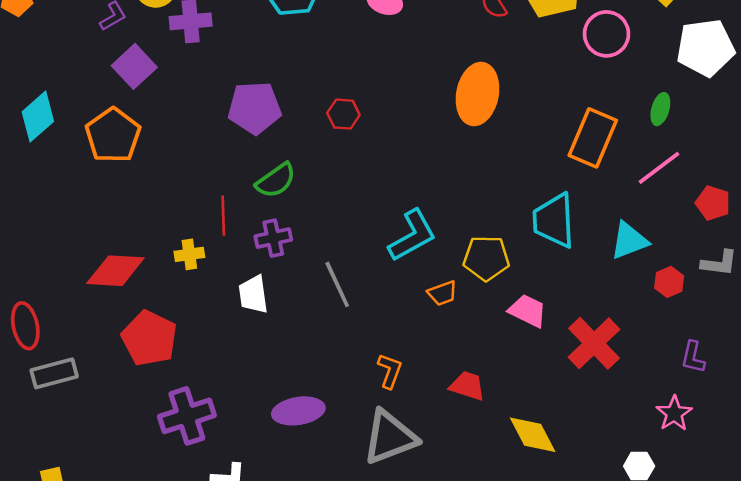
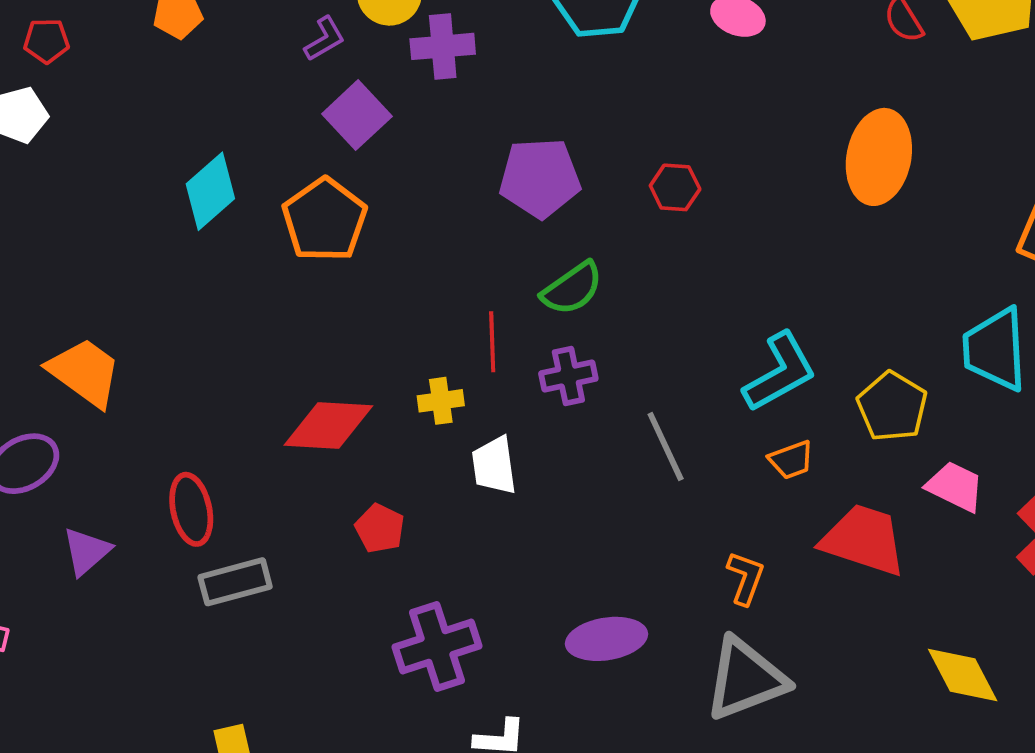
yellow pentagon: (486, 258) -> (892, 407), turned 30
orange trapezoid: (442, 293) -> (791, 460), moved
white trapezoid: (253, 294) -> (494, 466), moved
red pentagon: (149, 338) -> (380, 528), size x0.6
red trapezoid: (467, 386) -> (864, 540), moved, size x1.6

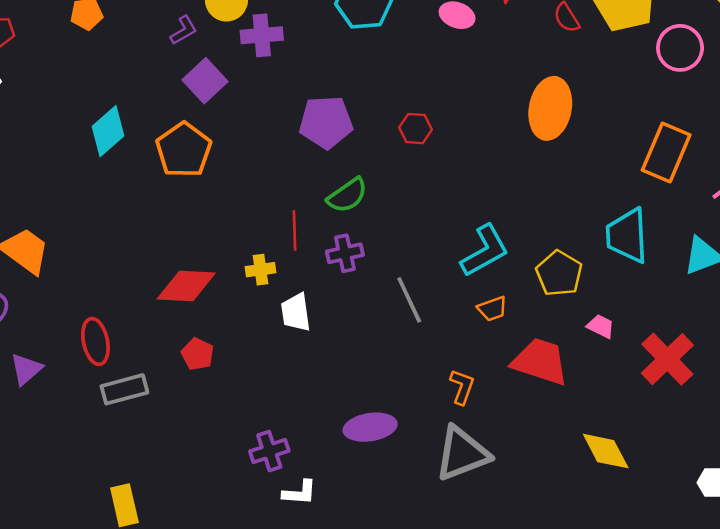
pink trapezoid: (955, 487) -> (601, 326), size x0.7
red pentagon: (380, 528) -> (198, 354), moved
purple cross: (437, 647) -> (269, 451), moved, size x0.7

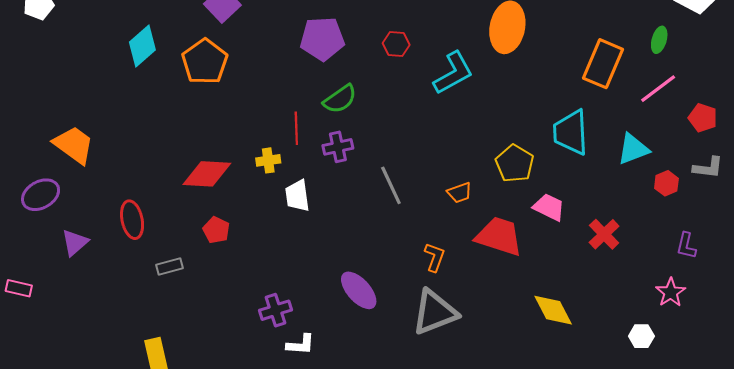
cyan L-shape: (485, 251) -> (453, 73), moved
pink trapezoid: (601, 326) -> (549, 207), size x1.4
red cross: (667, 359) -> (604, 234), size x0.7
gray rectangle: (124, 389) -> (169, 266), moved, size x0.7
purple ellipse: (370, 427) -> (359, 290), turned 57

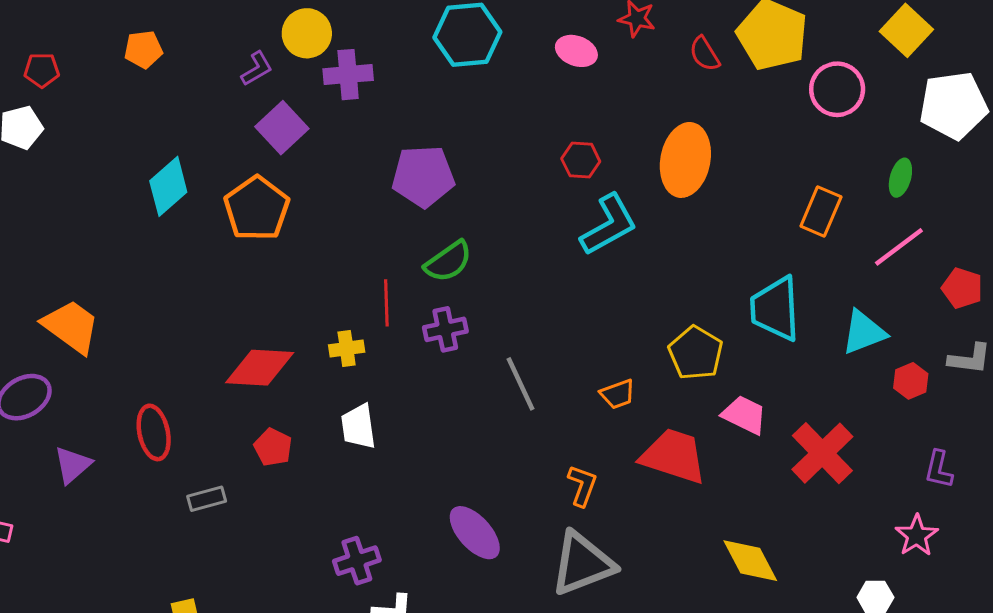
red hexagon: (396, 44) -> (581, 160), moved
orange rectangle: (603, 64) -> (821, 212), size x0.7
white trapezoid: (297, 196) -> (358, 427), moved
red cross: (604, 234) -> (822, 453), size x1.4

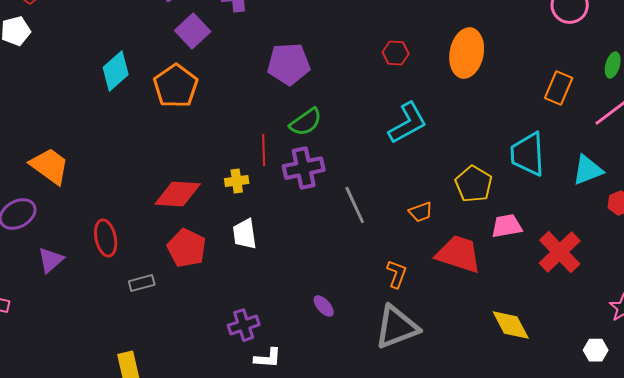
cyan L-shape: (609, 225) -> (408, 123), moved
purple cross: (445, 329) -> (304, 168), size x1.4
pink trapezoid: (744, 415) -> (507, 226), turned -36
red pentagon: (273, 447) -> (187, 248), size x1.5
purple ellipse: (475, 533) -> (324, 306), size x0.6

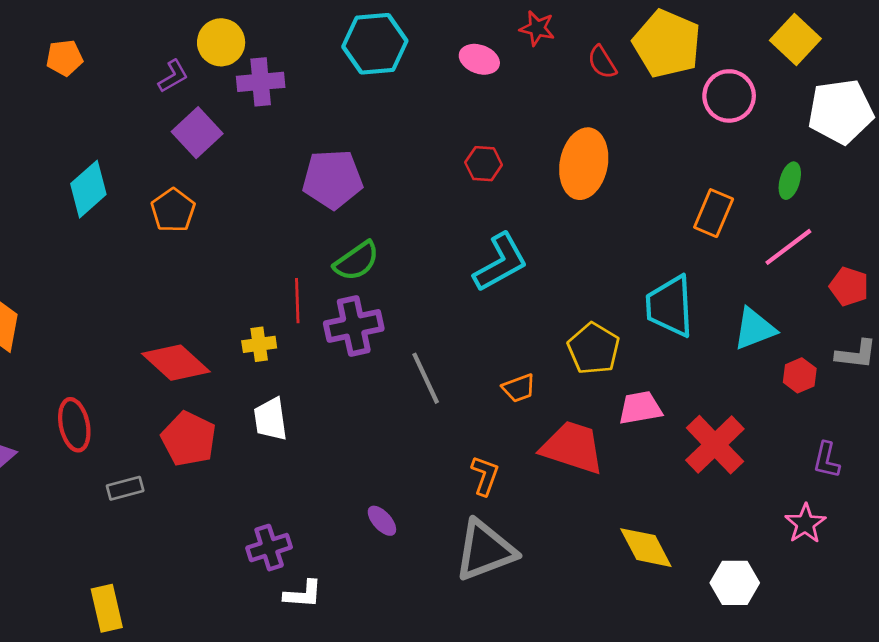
orange pentagon: (176, 86) -> (173, 210), size x0.7
red diamond: (178, 194) -> (176, 363), turned 39
white hexagon: (596, 350) -> (735, 583), moved, size x1.4

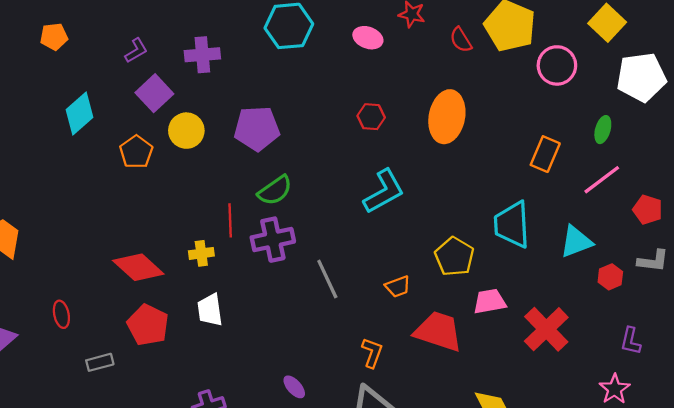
yellow circle: (221, 42) -> (186, 131), moved
cyan diamond: (88, 189) -> (80, 114), moved
red ellipse: (74, 425) -> (61, 314), size x0.7

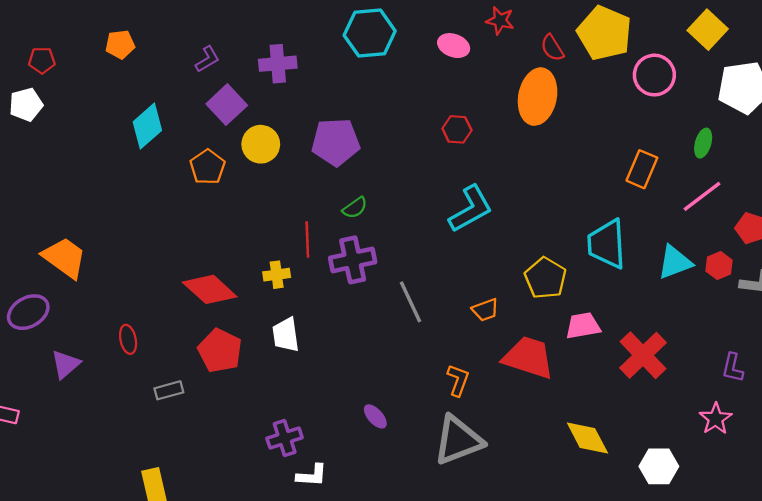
orange ellipse: (447, 117) -> (538, 97), moved
green semicircle: (275, 190) -> (355, 208), size x0.7
red hexagon: (610, 277) -> (719, 266), moved

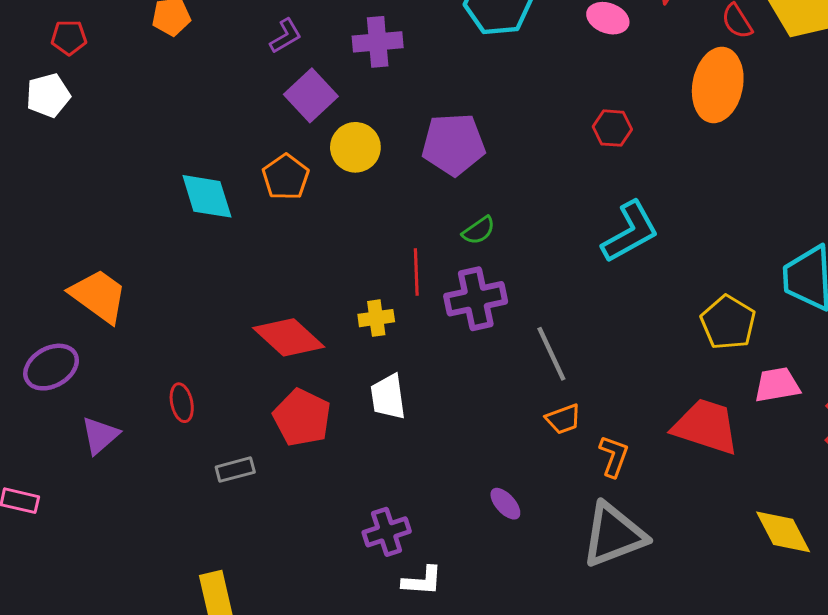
cyan diamond: (147, 126) -> (207, 196), moved, turned -66
orange trapezoid: (485, 310) -> (563, 419), moved

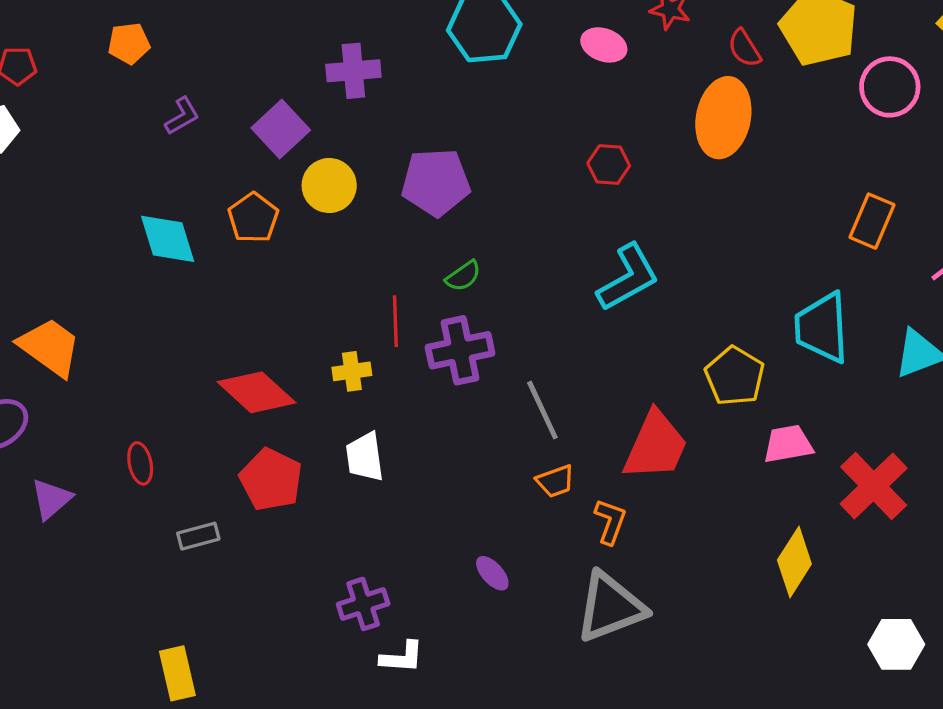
purple L-shape: (286, 36) -> (182, 116), moved
red trapezoid: (706, 426) -> (656, 446), moved, turned 96
yellow diamond: (783, 532) -> (794, 562), moved, turned 60

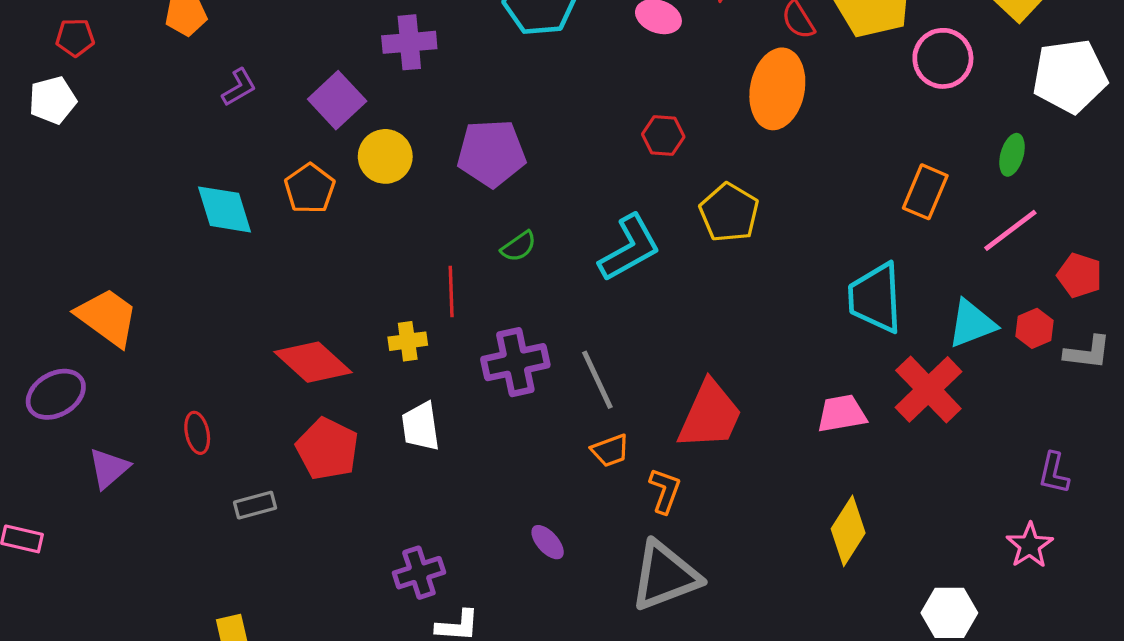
cyan L-shape: (628, 278) -> (630, 248), moved
purple cross: (460, 350) -> (515, 362), moved
yellow pentagon: (735, 376) -> (729, 213), moved
red cross: (874, 486) -> (928, 389), moved

